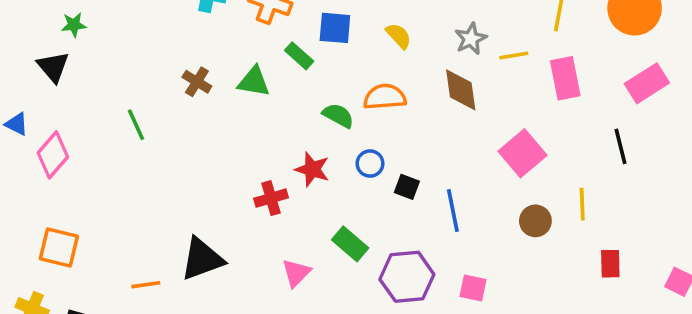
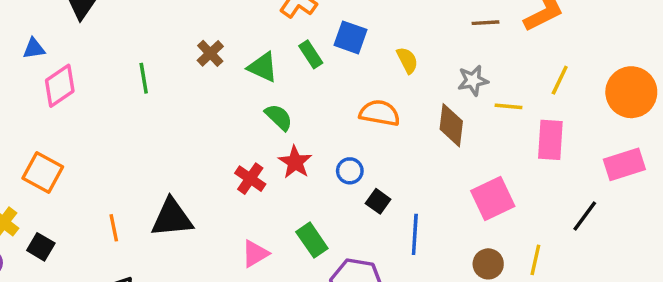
green semicircle: (338, 115) -> (279, 117), moved
blue triangle: (17, 124) -> (34, 49), turned -50
black line: (620, 146) -> (585, 216), turned 36
red cross: (271, 198) -> (250, 179), turned 36
orange line: (146, 285) -> (114, 228), turned 72

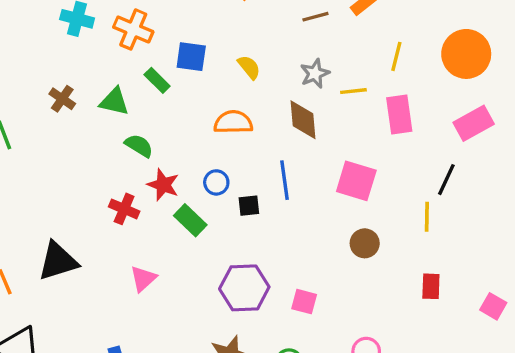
pink square: (493, 198) -> (356, 181), turned -36
black square: (378, 201) -> (249, 206), turned -30
blue line: (415, 234) -> (284, 180), moved
green rectangle: (312, 240) -> (190, 220), moved
yellow line: (535, 260) -> (427, 217), moved

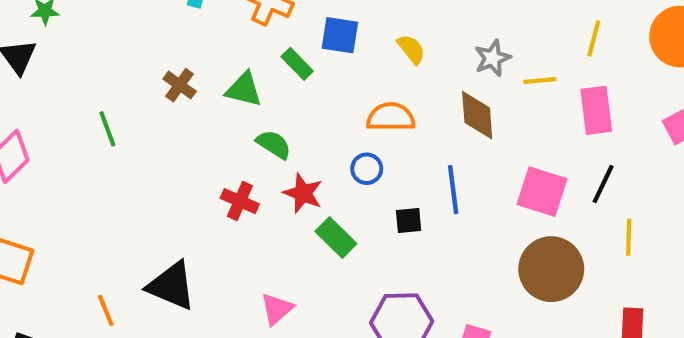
black line: (446, 180) -> (603, 184), moved
blue circle: (216, 182) -> (367, 169), moved
red cross: (124, 209) -> (240, 201), moved
brown circle: (365, 243) -> (551, 269), size x1.8
black triangle: (58, 261) -> (171, 286), turned 39

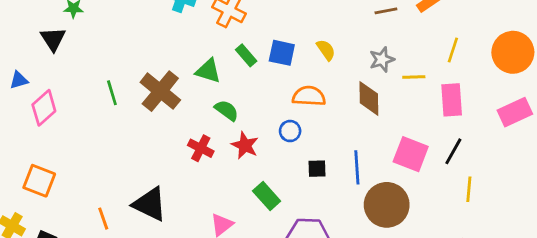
blue square: (340, 35) -> (282, 53), moved
brown cross: (180, 85) -> (160, 91), moved, size x1.8
blue line: (453, 190) -> (357, 167), moved
green rectangle: (336, 238) -> (267, 196), moved
brown circle: (551, 269) -> (387, 205), moved

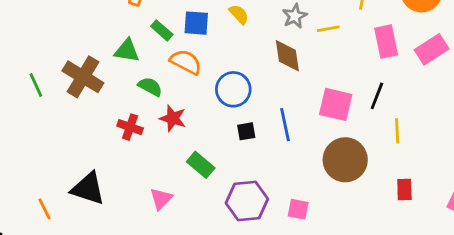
orange semicircle: (309, 96) -> (186, 62), moved, turned 32
pink rectangle: (452, 100) -> (386, 42), moved
blue circle: (290, 131) -> (233, 89), moved, size x1.6
brown circle: (387, 205) -> (345, 160), moved

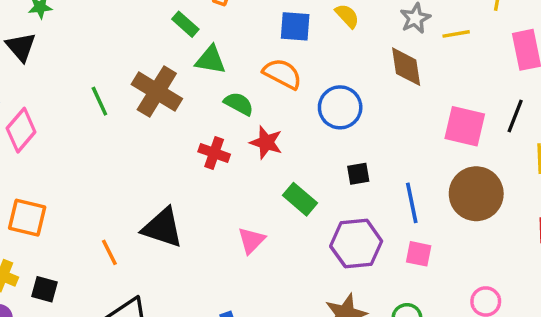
green rectangle: (162, 30) -> (185, 24), moved
blue line: (285, 125) -> (412, 203), moved
black square: (246, 131) -> (358, 174), moved

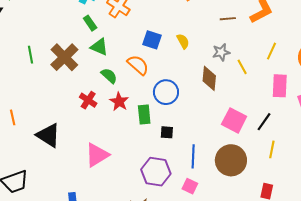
yellow line: (456, 34) -> (242, 67), turned 56
green rectangle: (300, 199) -> (144, 115), moved, turned 30
pink triangle: (251, 240) -> (97, 155), size x1.5
orange line: (109, 252) -> (13, 117), moved

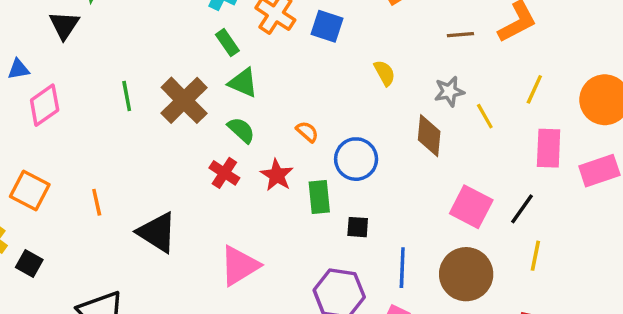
blue square: (152, 40) -> (327, 26), moved
orange semicircle: (138, 65) -> (307, 132), moved, size x0.6
green semicircle: (109, 76) -> (241, 130), moved

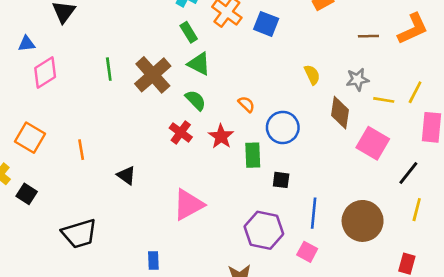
yellow semicircle: (385, 73) -> (312, 75), moved
yellow line: (534, 89) -> (415, 92), moved
yellow line: (485, 116) -> (384, 100), turned -54
pink square: (471, 207) -> (373, 143), moved
black triangle: (157, 232) -> (126, 175), size x0.6

